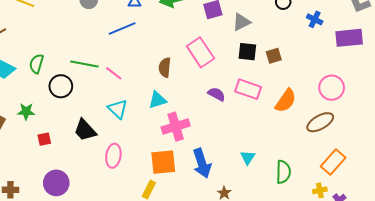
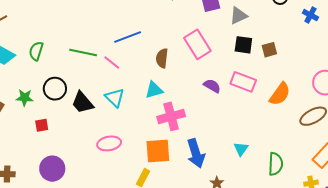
blue line: (122, 29) -> (128, 37), moved
black circle: (61, 86) -> (55, 89), moved
black trapezoid: (85, 130) -> (82, 103), moved
pink ellipse: (113, 156) -> (109, 143), turned 70

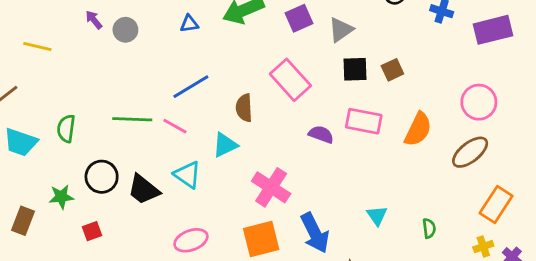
cyan triangle: (154, 90) -> (225, 145), moved
pink cross: (171, 116) -> (271, 187), turned -32
green semicircle: (276, 164) -> (429, 228), size x0.6

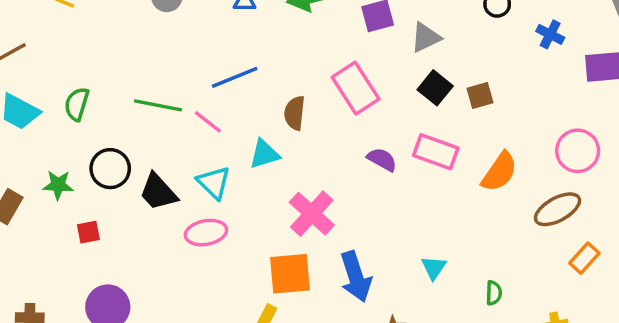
black square: (355, 69) -> (435, 88), turned 32
orange rectangle: (496, 205) -> (584, 258), moved, size x0.7
pink ellipse: (191, 240) -> (206, 233), moved

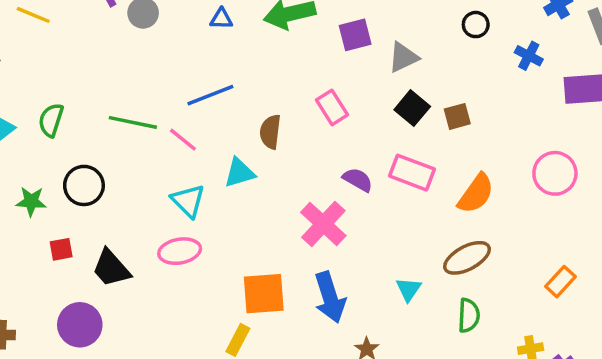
pink rectangle: (356, 88) -> (332, 107), size x0.7
black trapezoid: (158, 192) -> (111, 268), moved
brown ellipse: (558, 209) -> (467, 258), moved
pink cross: (312, 214) -> (323, 224), moved
green semicircle: (494, 293) -> (469, 315), size x1.4

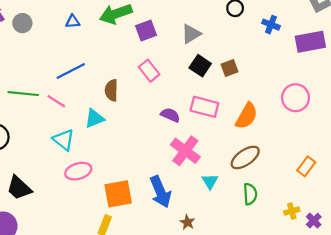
purple square: (355, 35) -> (146, 31), moved
pink cross: (323, 224) -> (185, 151), moved
pink ellipse: (180, 251) -> (78, 171), moved

